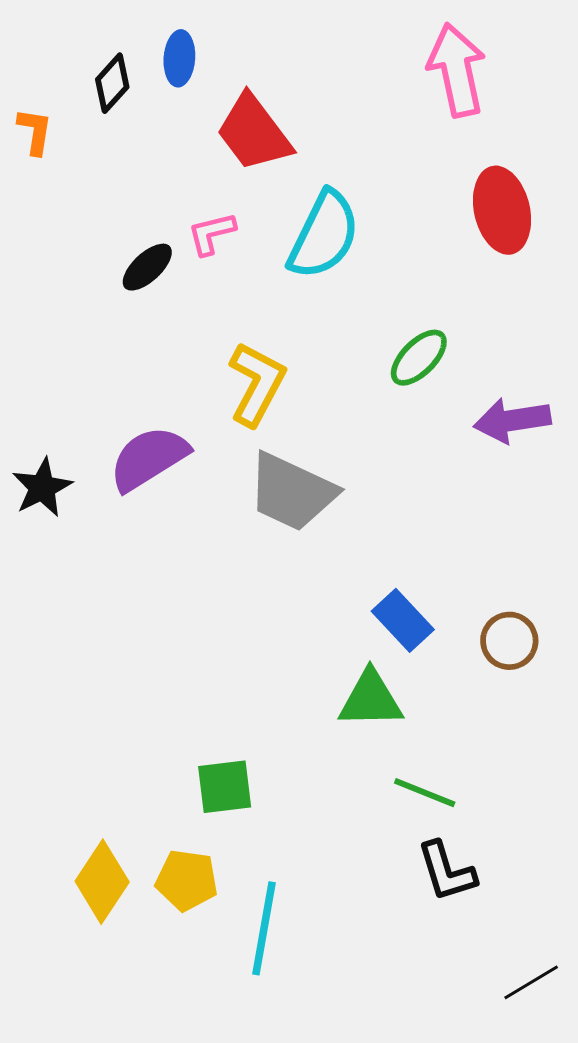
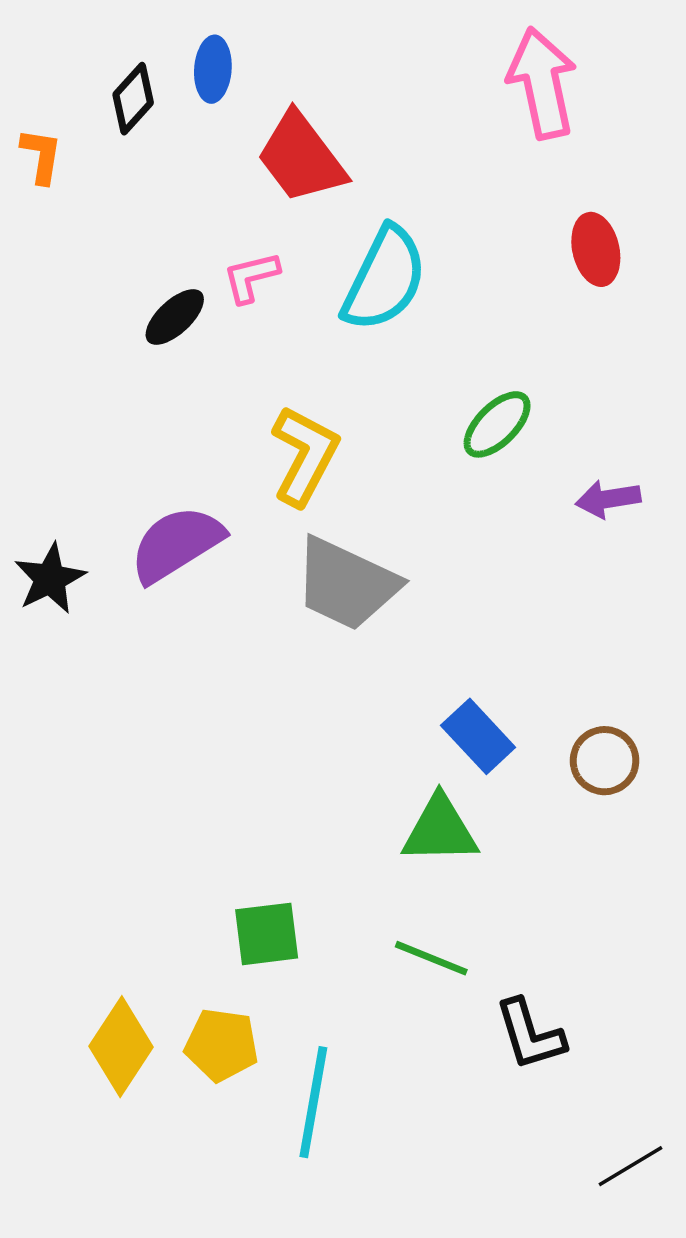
red ellipse: (502, 210) -> (596, 249), size x0.7
purple arrow: (512, 420) -> (608, 499), size x0.7
green line: (425, 793) -> (431, 958), moved

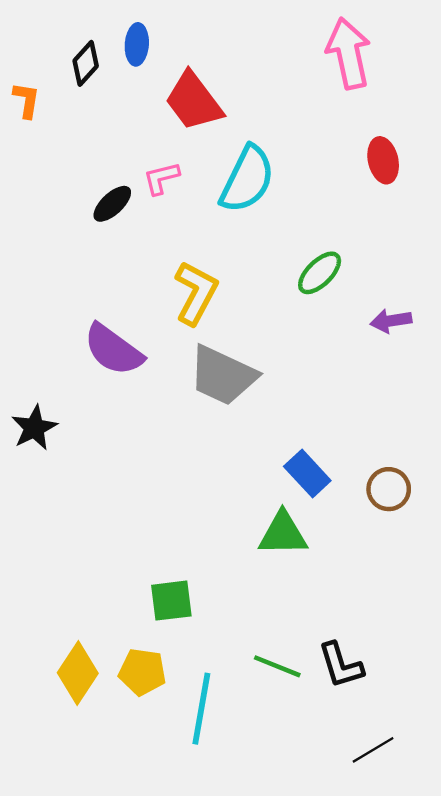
purple semicircle: (176, 544) -> (113, 350), turned -112
black star: (50, 579) -> (34, 428), moved
green line: (431, 958) -> (277, 666), moved
black line: (631, 1166) -> (373, 750), moved

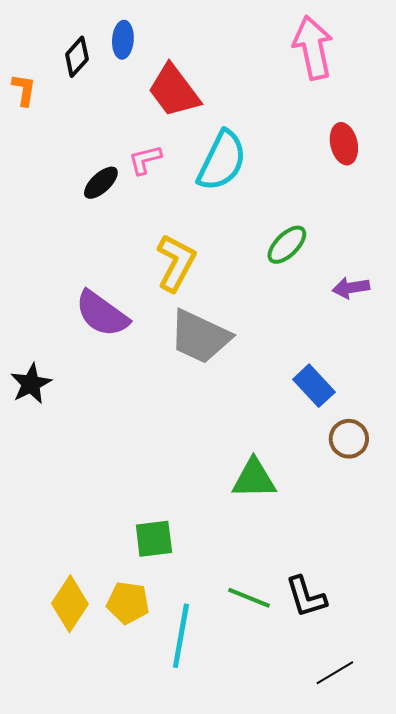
blue rectangle: (307, 473) -> (314, 386), moved

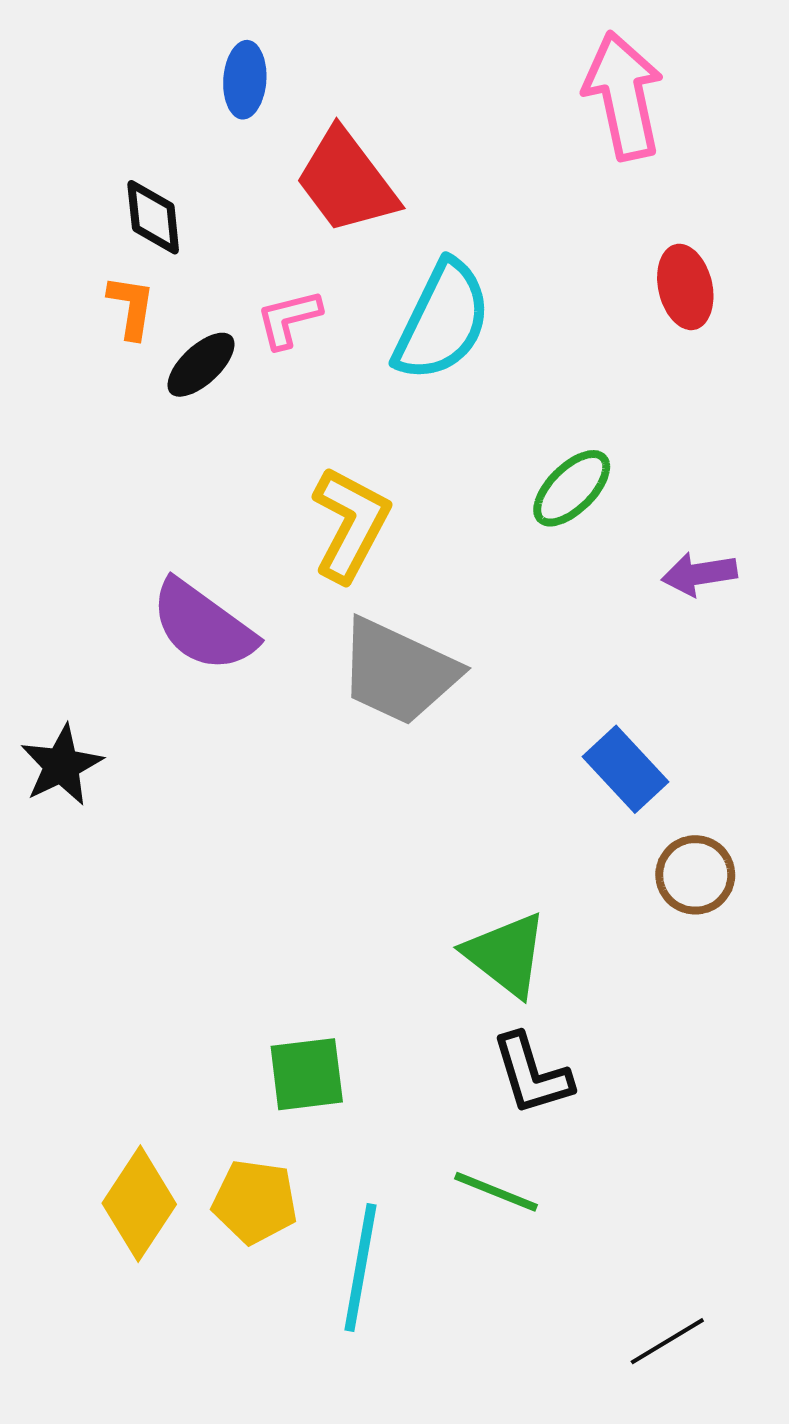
black diamond: (77, 57) -> (153, 217), moved, turned -48
orange L-shape: (24, 90) -> (131, 307), moved
green triangle: (254, 479) -> (506, 955), turned 39
black L-shape: (306, 597) -> (532, 1074), moved

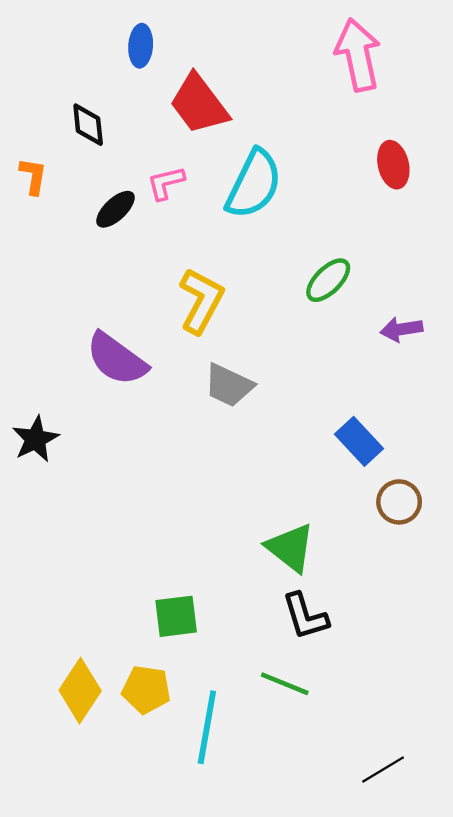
orange L-shape: (131, 307) -> (33, 176), moved
gray trapezoid: (398, 672) -> (229, 385), size x0.7

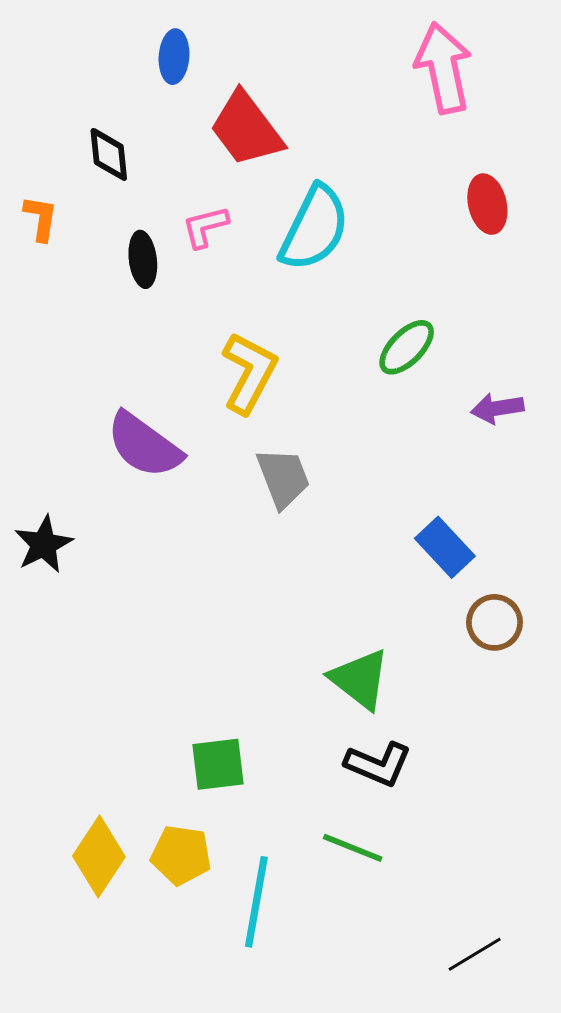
black ellipse: (115, 209) -> (143, 259), turned -54
gray trapezoid: (229, 385) -> (283, 478), turned -136
black L-shape: (305, 616) -> (378, 764), turned -50

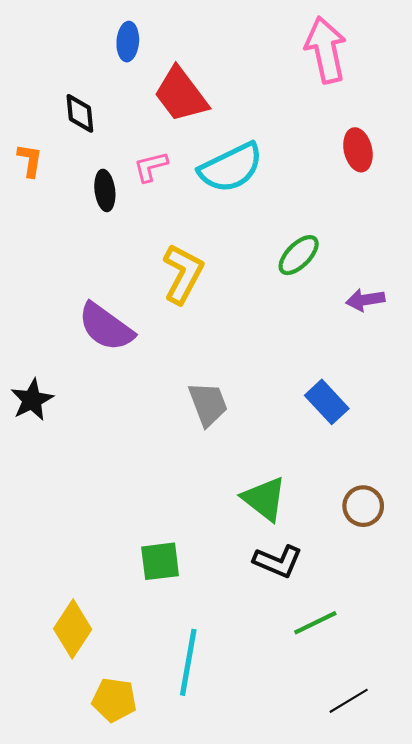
cyan semicircle: (314, 228) -> (231, 168), turned 38
gray trapezoid: (283, 478) -> (208, 404), moved
brown circle: (495, 622) -> (363, 506), moved
green line: (353, 848) -> (315, 623), moved, turned -48
yellow pentagon: (181, 855) -> (114, 700), moved

